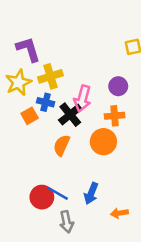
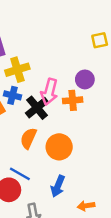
orange cross: (115, 116) -> (73, 100), moved
orange circle: (103, 142) -> (59, 147), moved
blue line: (58, 193) -> (20, 174), moved

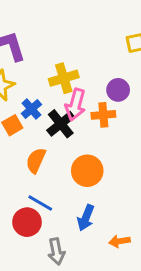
yellow cross: (17, 70) -> (64, 78), moved
blue cross: (12, 95) -> (31, 109), turned 35
orange semicircle: (28, 138) -> (36, 160), moved

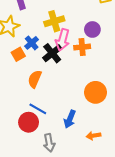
orange circle: (87, 171) -> (96, 92), moved

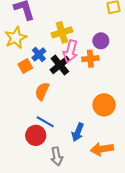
orange arrow: (93, 136) -> (102, 149), size x1.5

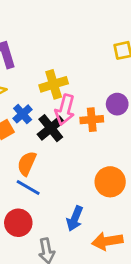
purple circle: (101, 41) -> (117, 104), moved
blue line: (45, 122) -> (28, 187), moved

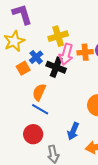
orange cross: (92, 120) -> (85, 52), moved
black cross: (51, 128) -> (56, 67), turned -30

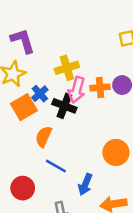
orange square: (23, 68) -> (24, 107), size x1.5
blue line: (40, 109) -> (56, 166), moved
red circle: (33, 134) -> (23, 188), moved

